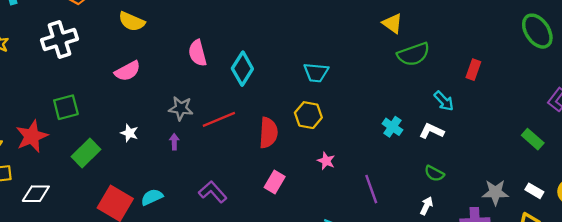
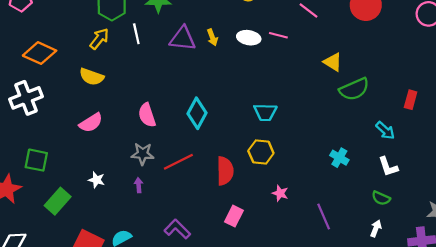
pink semicircle: (197, 53) -> (147, 115), moved
green square: (66, 107) -> (36, 160), turned 30
white L-shape: (432, 131) -> (388, 167), moved, turned -130

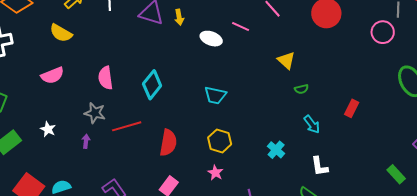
white ellipse: (249, 38) -> (211, 39), moved
green semicircle: (354, 89) -> (301, 89), size x0.5
cyan arrow: (385, 130) -> (312, 124), moved
yellow hexagon: (261, 152) -> (220, 141), moved

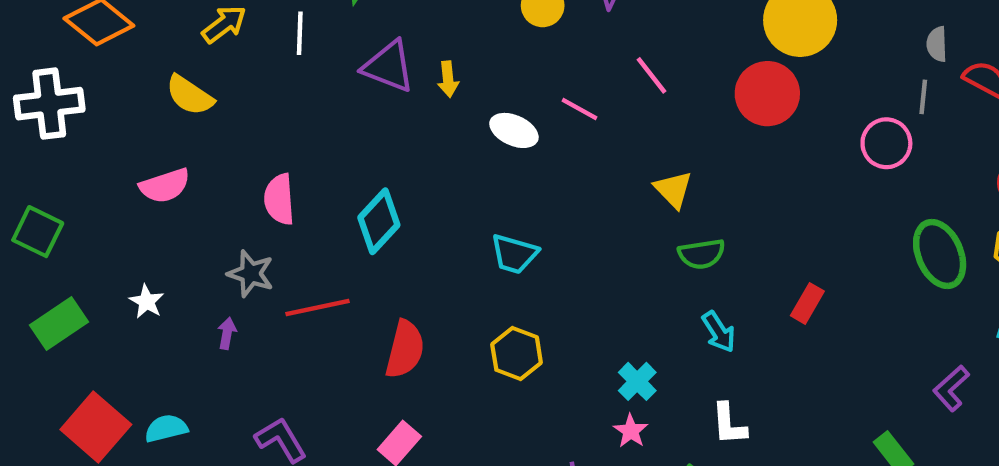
green semicircle: (301, 89) -> (702, 254), size x1.5
pink star: (215, 173) -> (631, 431), moved

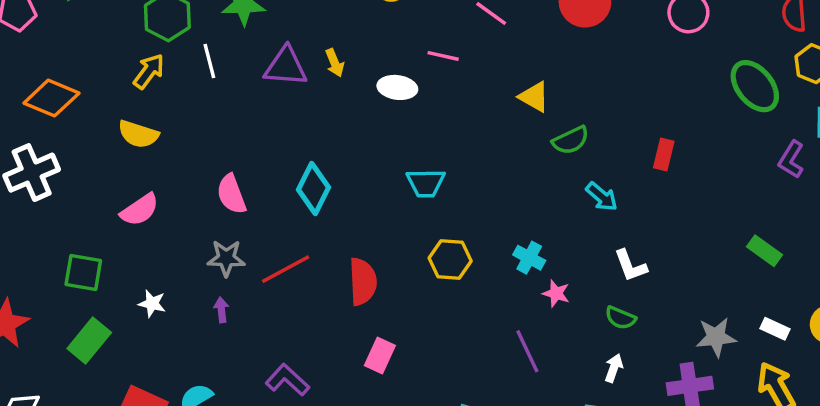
green square: (38, 232) -> (83, 272), moved
cyan cross: (637, 381) -> (529, 258), moved
purple L-shape: (951, 388) -> (791, 160), moved

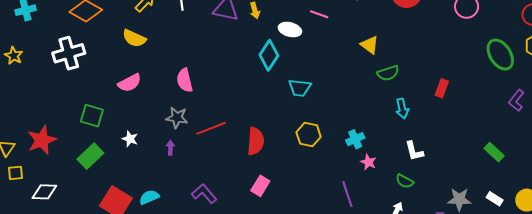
cyan diamond: (314, 188) -> (269, 55), moved
cyan arrow: (602, 197) -> (402, 109), turned 30
cyan cross: (529, 258) -> (355, 139), turned 30

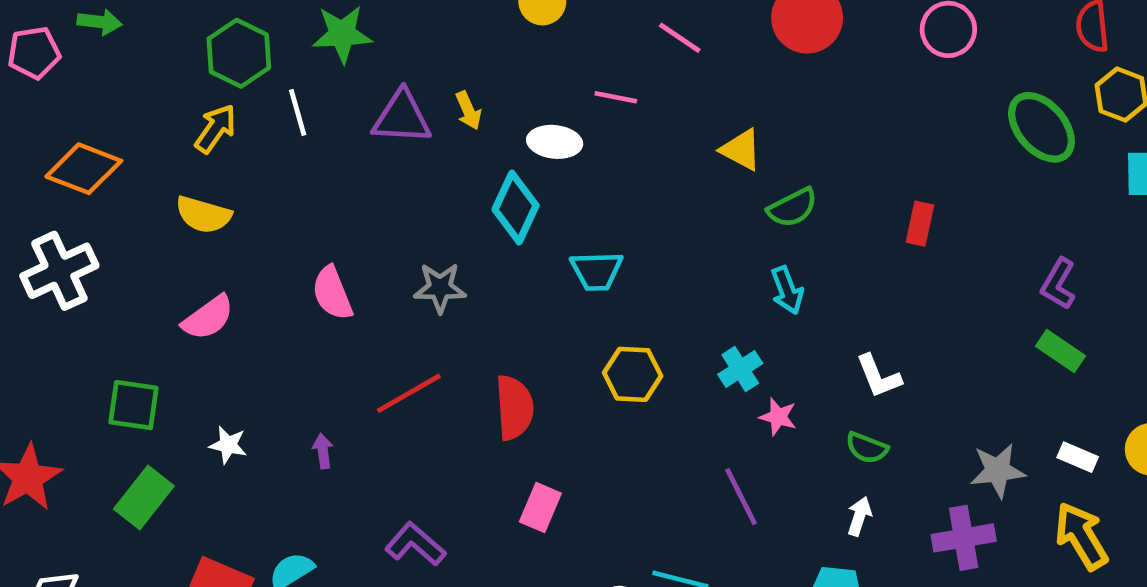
purple L-shape: (516, 100) -> (1058, 284), moved
cyan arrow: (402, 109) -> (787, 290), moved
gray star: (177, 118) -> (440, 288), moved

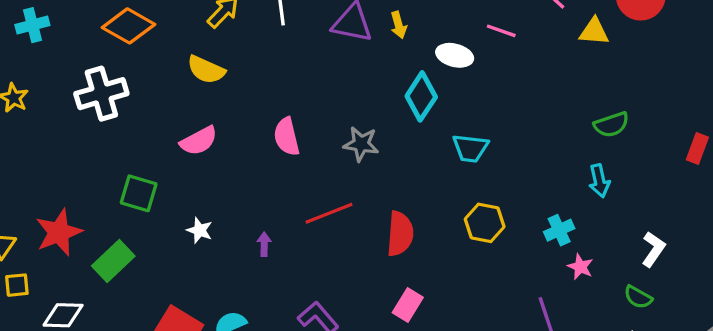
yellow triangle: (741, 150) -> (594, 32), moved, turned -32
white L-shape: (879, 376) -> (653, 249), turned -132
green rectangle: (144, 498) -> (113, 261), moved

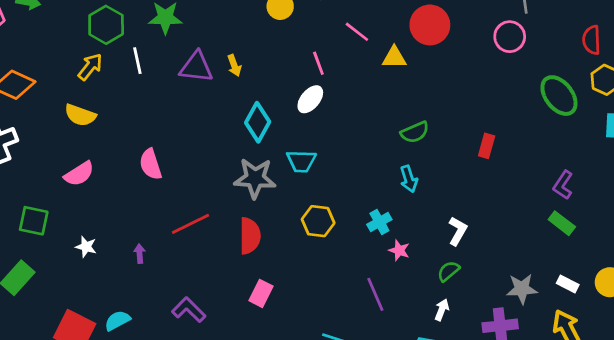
pink line: (501, 31) -> (318, 63), turned 55
white ellipse: (455, 55) -> (310, 99), moved, turned -60
gray star: (361, 144) -> (255, 178), moved, size x1.4
green semicircle: (638, 297) -> (448, 271), turned 115

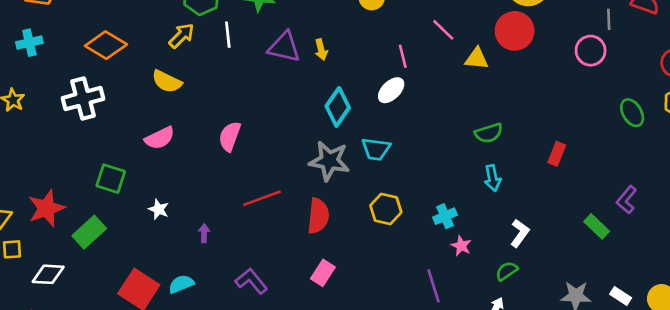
green ellipse: (559, 96) -> (632, 113), size x0.7
pink semicircle: (151, 164) -> (230, 136), turned 32
cyan arrow: (409, 179) -> (493, 178), moved
green rectangle: (562, 223) -> (597, 226), moved
purple arrow: (140, 254) -> (204, 233), moved

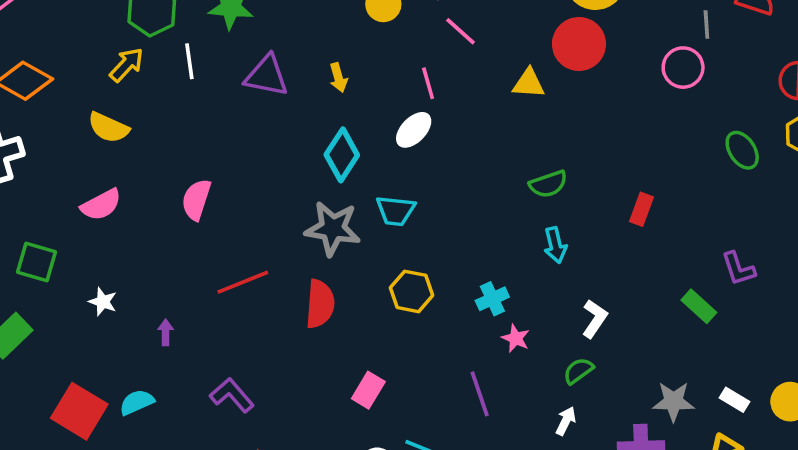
pink line: (443, 30) -> (461, 31), moved
yellow arrow: (321, 50) -> (338, 78), moved
purple L-shape: (627, 200) -> (738, 269), turned -56
pink rectangle: (323, 273) -> (368, 390), moved

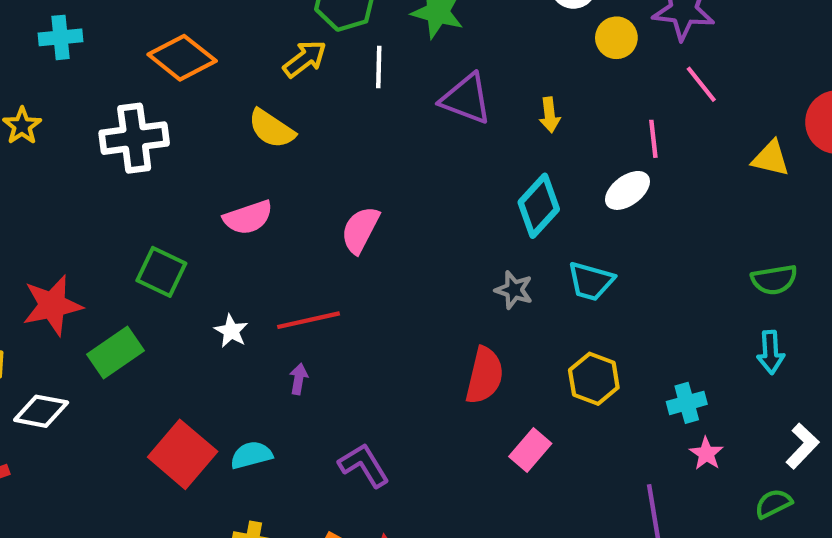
gray star: (333, 228) -> (514, 290), size x0.6
red line: (243, 282) -> (308, 320), moved
pink rectangle: (368, 390) -> (530, 450), moved

